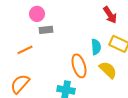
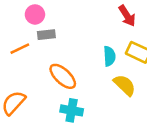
orange line: (25, 50) -> (20, 49), moved
orange ellipse: (79, 66) -> (63, 76), moved, turned -30

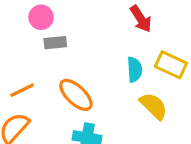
red arrow: (127, 16) -> (141, 19), moved
orange line: (20, 49) -> (22, 90), moved

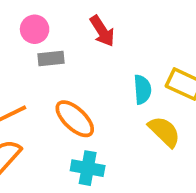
red arrow: (141, 19) -> (102, 31), moved

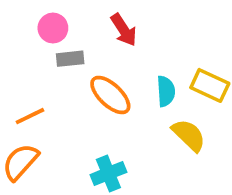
orange ellipse: (75, 119) -> (110, 95), moved
cyan cross: (88, 168) -> (108, 173), turned -32

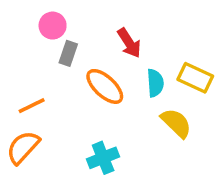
red arrow: (124, 30) -> (129, 43), moved
gray rectangle: (70, 59) -> (68, 53), turned -65

